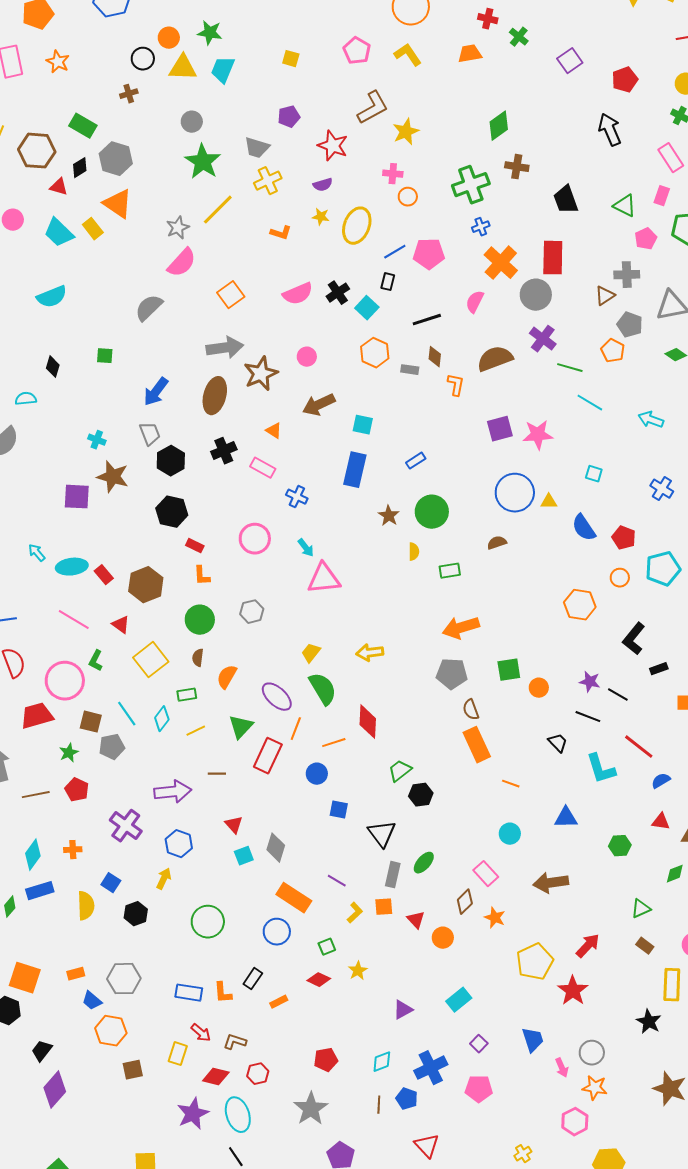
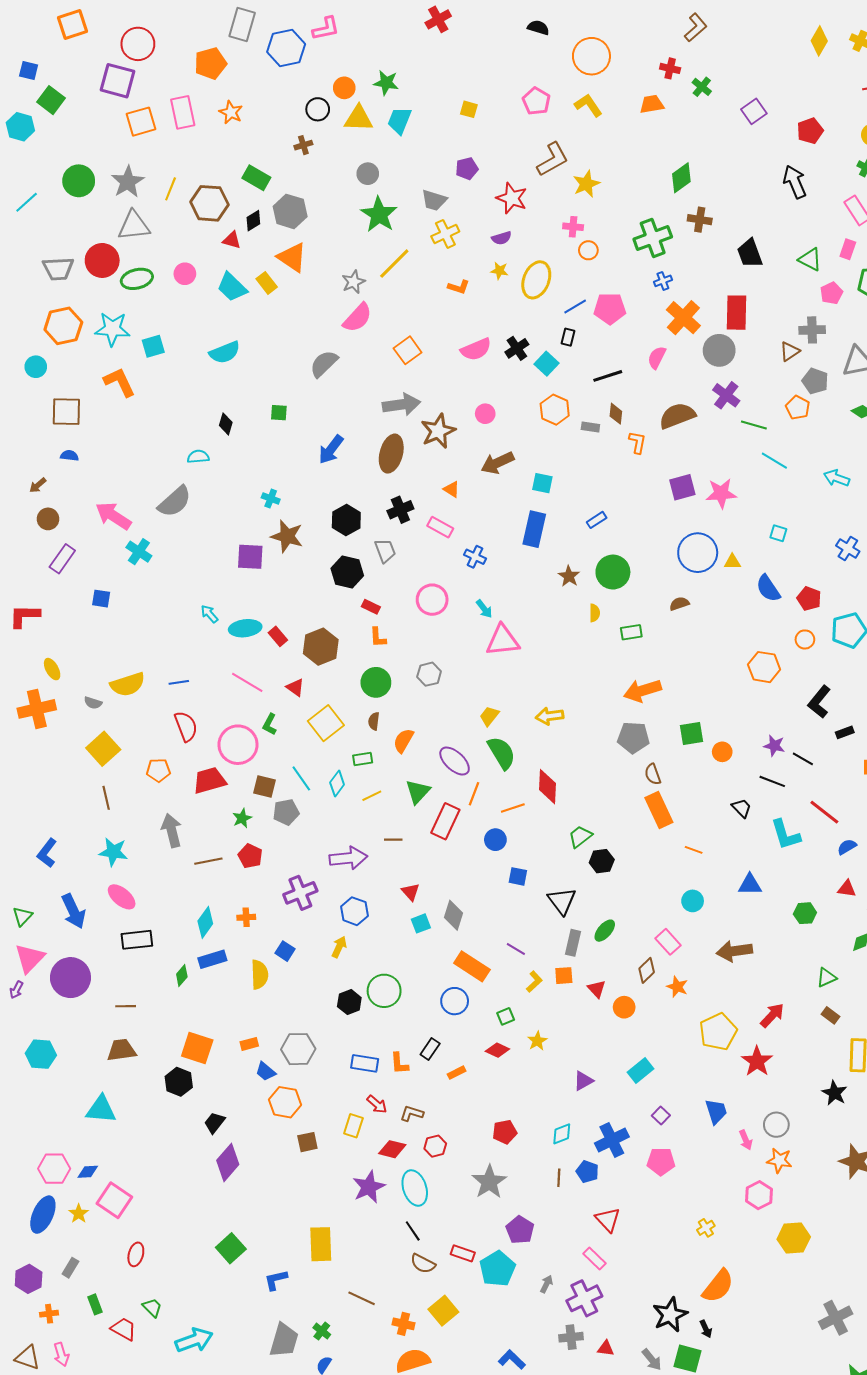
gray trapezoid: (150, 434) -> (385, 551), moved
purple cross: (126, 826) -> (300, 893), turned 32
black hexagon: (136, 914) -> (349, 1002), moved

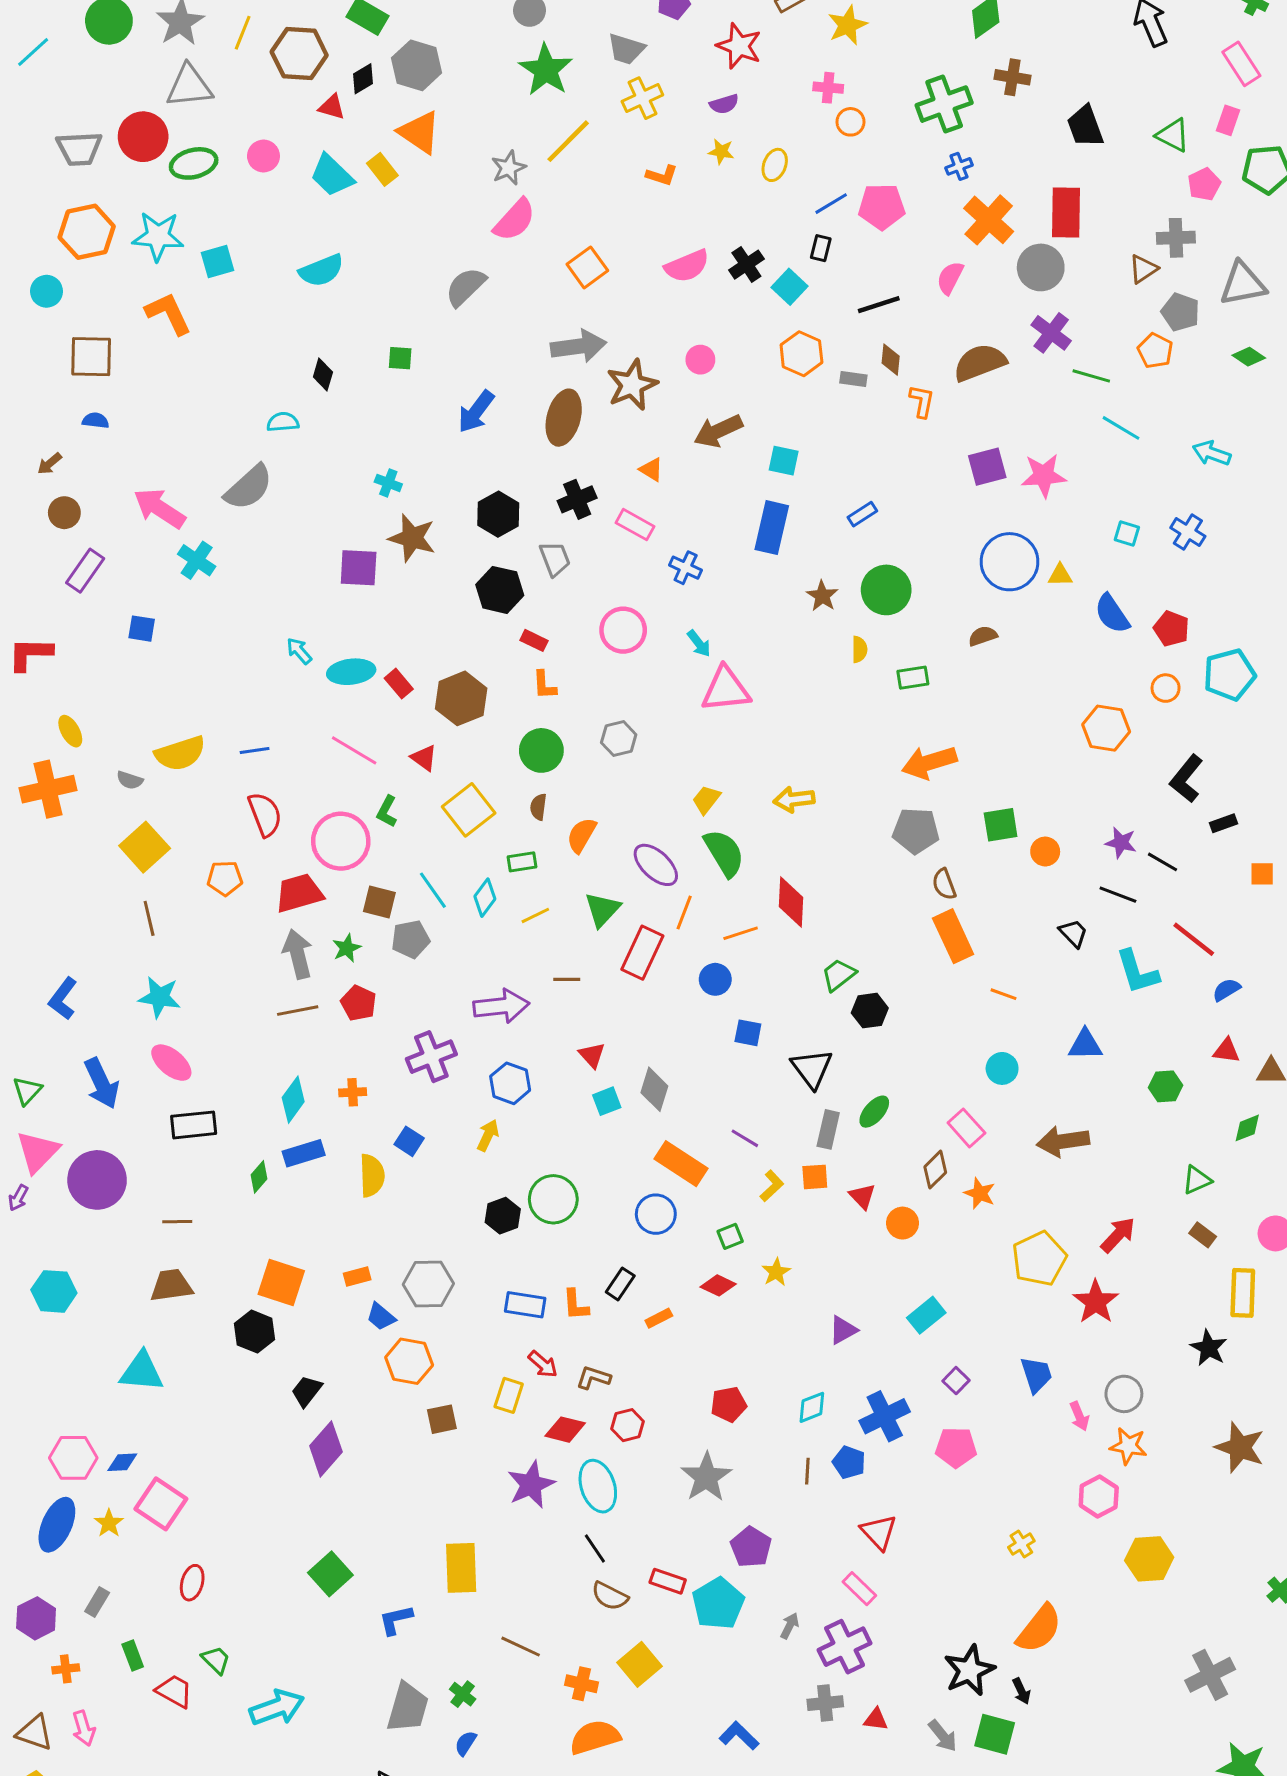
yellow ellipse: (536, 280) -> (775, 165), size x0.6
blue cross: (848, 549) -> (1188, 532), moved
gray arrow: (172, 830) -> (298, 954), moved

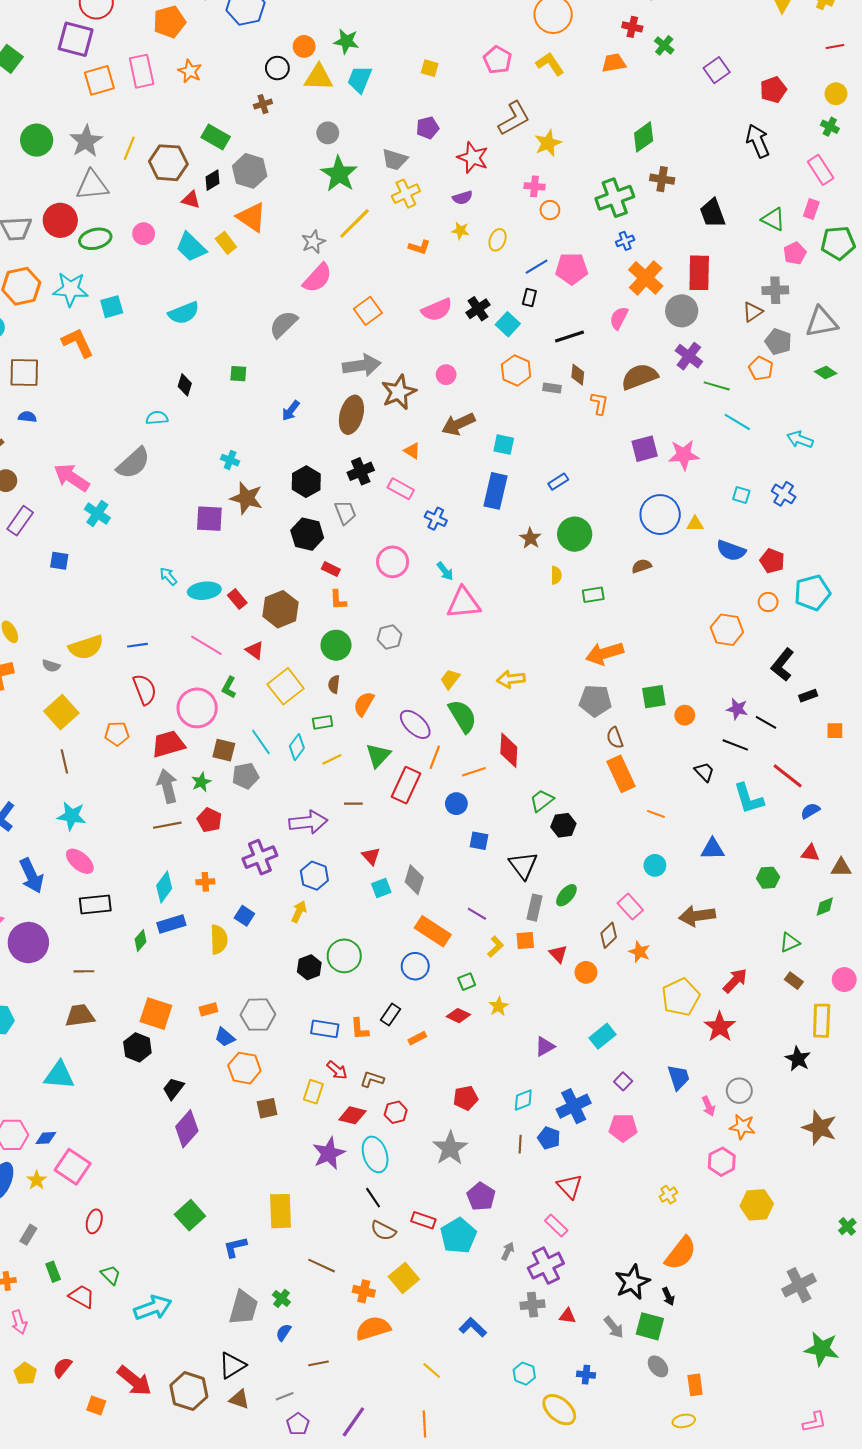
blue arrow: (476, 412) -> (291, 411), size x0.7
blue semicircle: (1112, 614) -> (731, 551), turned -36

